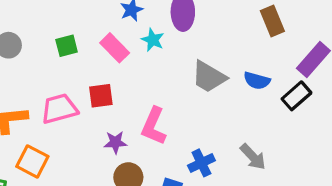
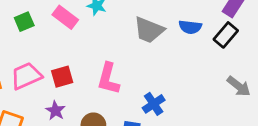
red square: (101, 96) -> (62, 77), moved
purple star: (115, 142) -> (55, 111), moved, turned -30
gray arrow: (253, 157) -> (239, 86), moved

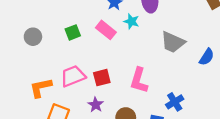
blue semicircle: (190, 27) -> (207, 57), moved, turned -66

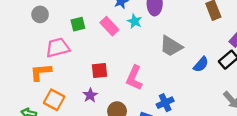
gray circle: (33, 37) -> (40, 14), moved
pink trapezoid: (73, 76) -> (58, 48), moved

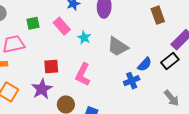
cyan star: (135, 21) -> (84, 38), moved
purple star: (90, 95) -> (42, 89), size x1.5
blue cross: (165, 103) -> (132, 81), moved

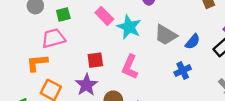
green square: (33, 23) -> (63, 15), moved
cyan star: (84, 38) -> (129, 27), size x1.6
blue semicircle: (145, 64) -> (193, 42), moved

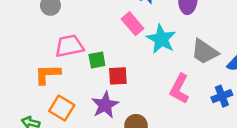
green square: (63, 15) -> (97, 60), moved
pink L-shape: (130, 67) -> (179, 89), moved

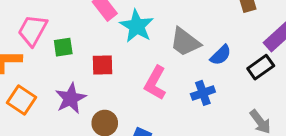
pink trapezoid: (69, 46) -> (33, 30), turned -52
red square: (118, 76) -> (103, 65), moved

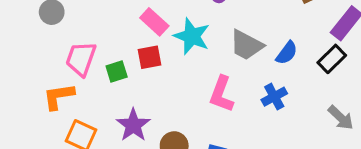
red square: (103, 65) -> (150, 57), moved

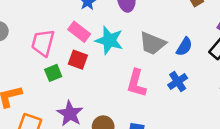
red square: (150, 57) -> (78, 60), turned 36
pink trapezoid: (81, 59) -> (43, 43), moved

